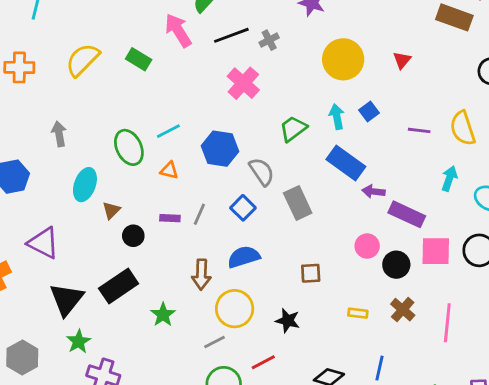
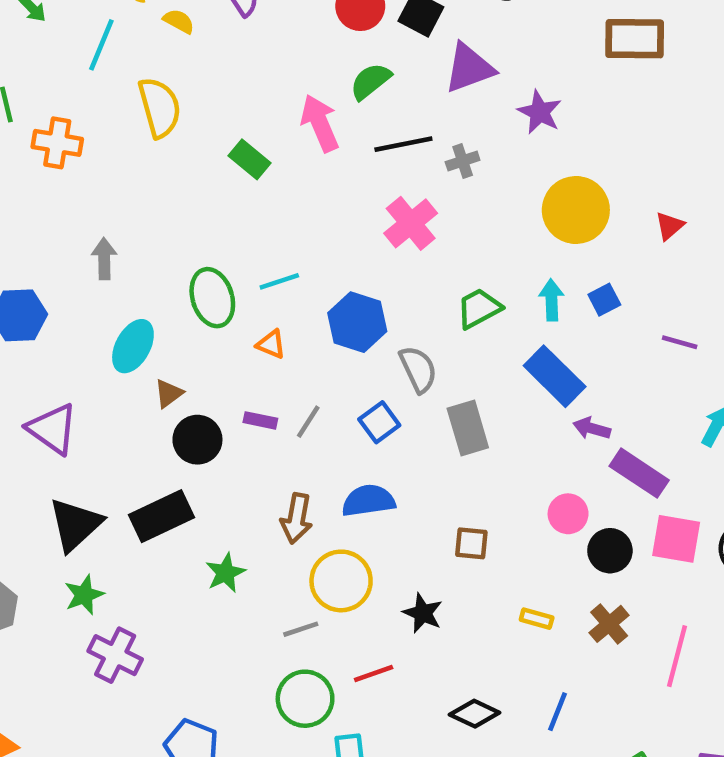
yellow semicircle: (82, 60) -> (160, 107), moved, turned 111
black circle: (133, 236) -> (197, 440), size x1.4

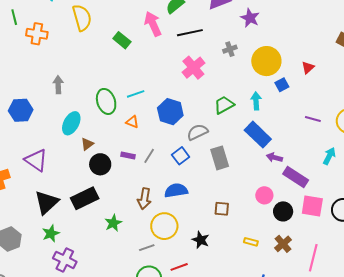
gray cross: (463, 161) -> (230, 49), moved
blue square: (604, 300) -> (282, 85), moved
gray semicircle: (418, 369) -> (197, 132), turned -90

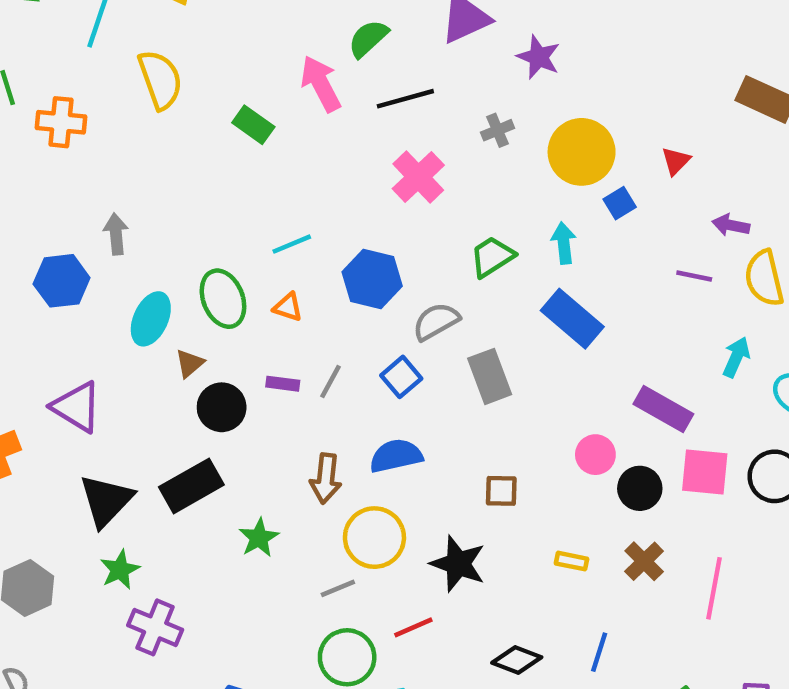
green ellipse: (106, 101) -> (223, 299), moved
blue hexagon: (21, 110) -> (62, 281), moved
purple arrow: (274, 157) -> (731, 225), moved
black star: (201, 240) -> (458, 564), size x1.4

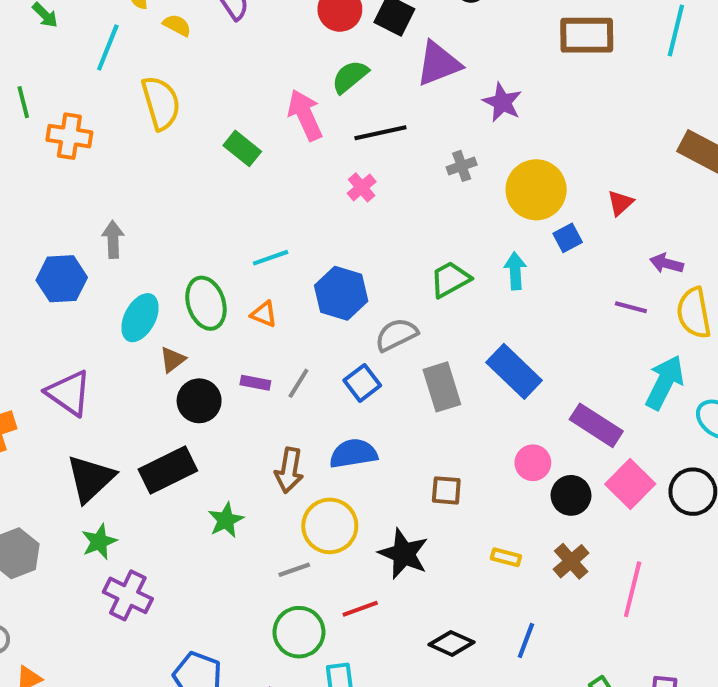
pink cross: (418, 177) -> (362, 187), moved, size x0.6
blue rectangle: (572, 319) -> (514, 371), moved
cyan arrow: (736, 357) -> (665, 382), size x1.5
pink square: (705, 472) -> (630, 484), turned 36

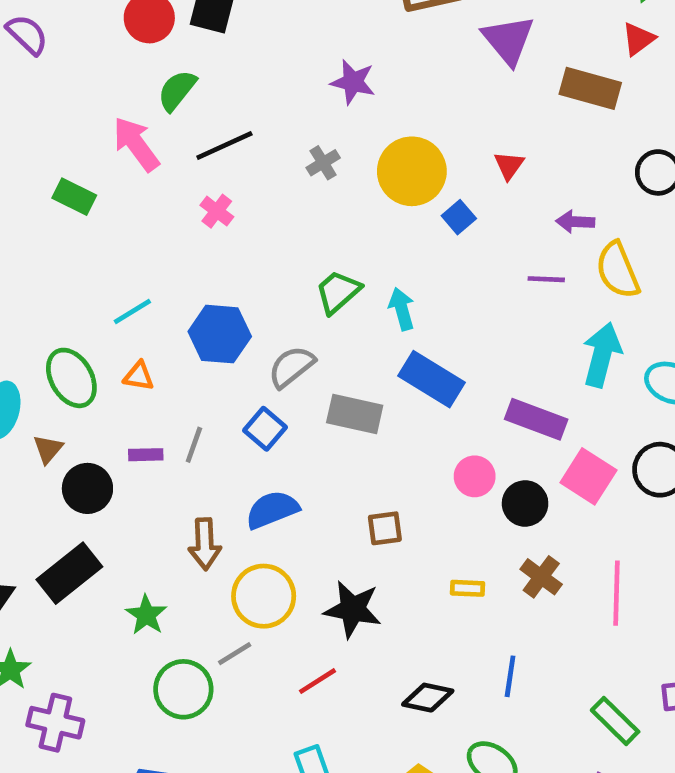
purple triangle: (438, 64) -> (508, 40), moved, turned -36
cyan arrow: (515, 271) -> (402, 309), moved
gray rectangle: (442, 387) -> (355, 414), turned -48
green circle: (299, 632) -> (183, 689), moved

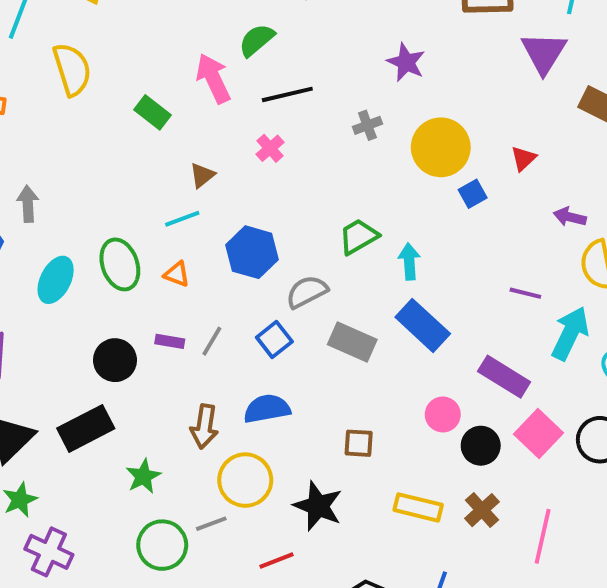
purple line: (546, 279) -> (525, 293), moved
brown triangle: (48, 449) -> (202, 175), moved
yellow rectangle: (468, 588) -> (418, 507), size x1.6

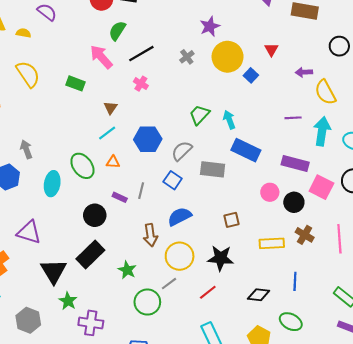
purple star: (406, 62) -> (210, 26), moved, turned -30
purple rectangle: (170, 341) -> (120, 197), turned 32

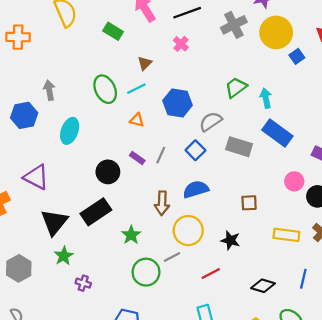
gray cross: (187, 57) -> (234, 25), size x1.6
green ellipse: (82, 166) -> (105, 89), moved
black star: (221, 258) -> (230, 240), size x0.7
purple cross: (91, 323) -> (83, 283), size x0.6

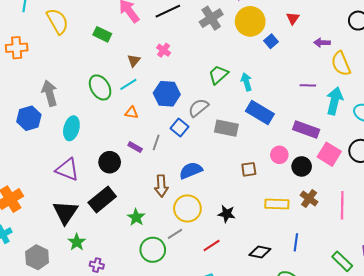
pink cross: (181, 44) -> (164, 50), moved
gray arrow: (49, 90) -> (50, 93), size x1.4
blue square: (195, 150) -> (179, 128), moved
purple triangle: (36, 177) -> (67, 169), moved
brown square: (249, 203) -> (249, 169), moved

